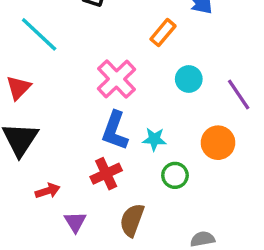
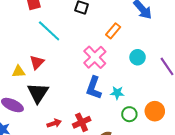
orange rectangle: (163, 33) -> (113, 31), moved
orange circle: (218, 143) -> (155, 111), moved
red cross: (106, 174) -> (82, 122), moved

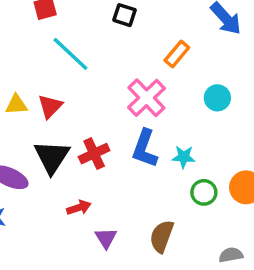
yellow triangle: (19, 71) -> (16, 105), moved
red cross: (82, 122) -> (94, 154), moved

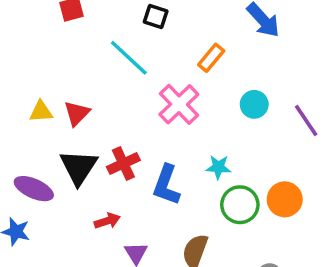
cyan line: (70, 54) -> (129, 58), moved
blue L-shape: (145, 149) -> (166, 185), moved
green circle: (204, 192) -> (240, 205), size x1.4

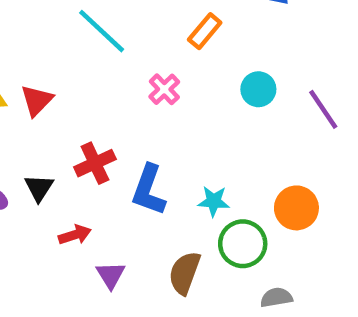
pink cross: (179, 104) -> (164, 89), size x0.6
black triangle: (79, 167) -> (39, 188), moved, size x0.6
cyan star: (218, 167) -> (214, 201), moved
green circle: (240, 205) -> (243, 244), moved

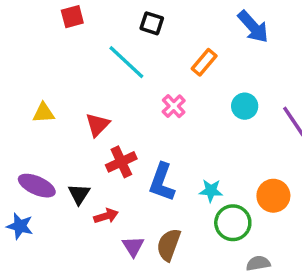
red triangle: (37, 100) -> (98, 125), moved
black triangle: (39, 188) -> (79, 194), moved
brown semicircle: (184, 273) -> (169, 245), moved

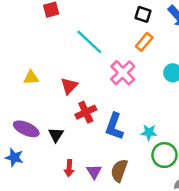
black square: (152, 23) -> (143, 14), moved
pink cross: (174, 106) -> (123, 73), size x1.5
red arrow: (106, 216) -> (69, 168), moved, turned 112

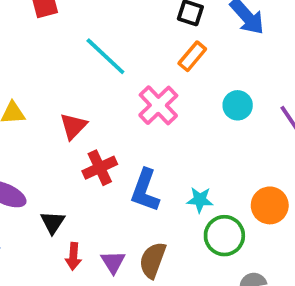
black triangle: (56, 135) -> (53, 222), moved

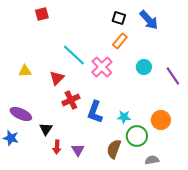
cyan line: (105, 56) -> (74, 55), moved
brown semicircle: (153, 260) -> (114, 149), moved

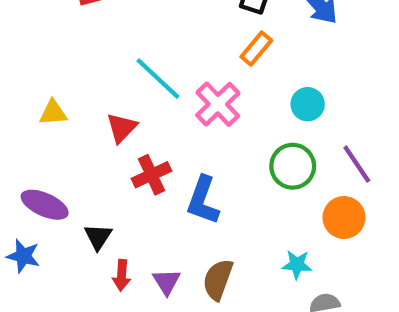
purple line: (173, 76) -> (357, 164), moved
cyan star: (124, 117) -> (297, 265), moved
green circle: (137, 136) -> (293, 166), moved
brown semicircle: (114, 149) -> (218, 280), moved

